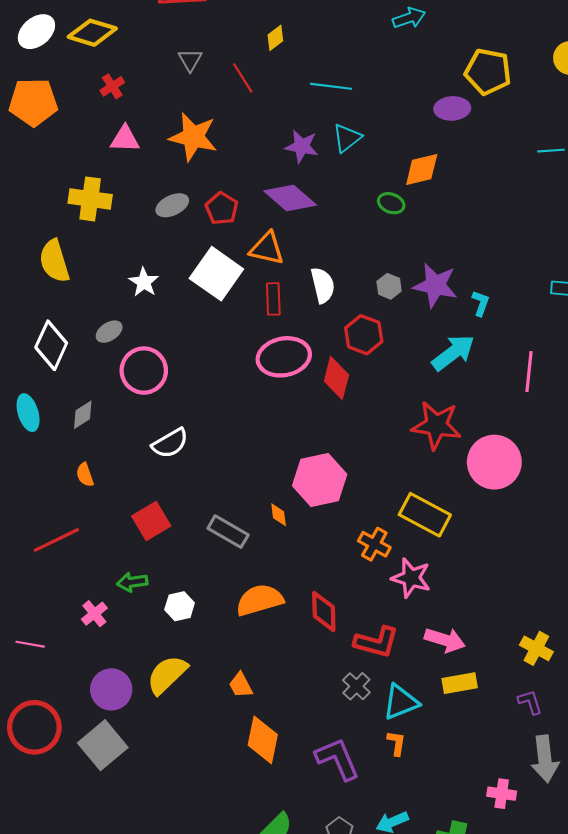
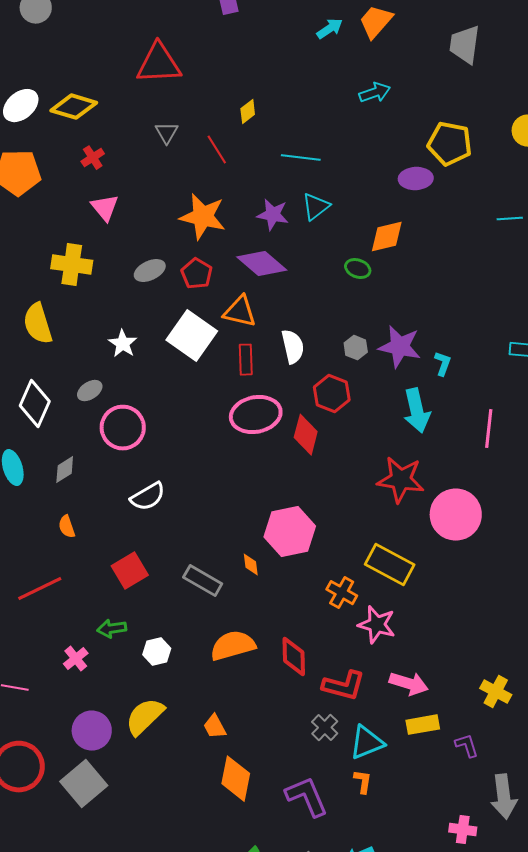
orange star: (193, 137) -> (203, 217), moved
pink triangle: (125, 139) -> (105, 208), turned 48
cyan arrow: (453, 353) -> (417, 411), turned 114
purple L-shape: (530, 702) -> (467, 746), moved

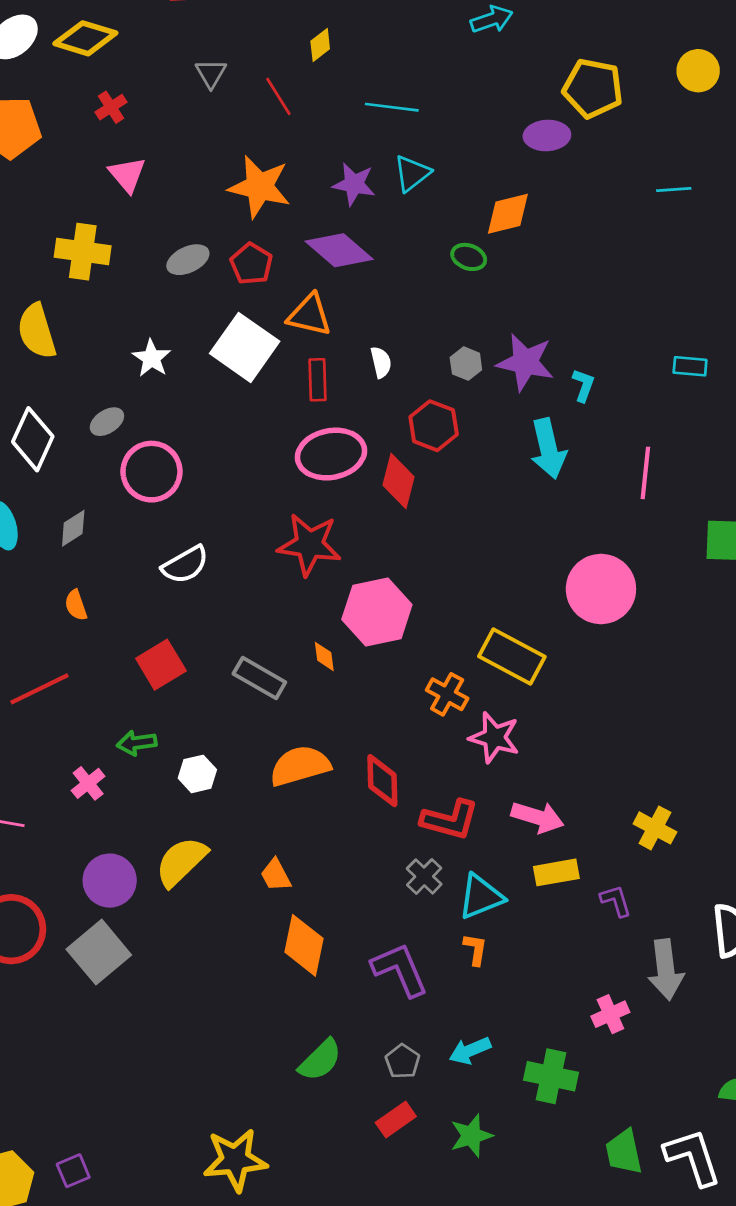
white semicircle: (293, 347) -> (381, 362), size x0.7
red star: (401, 480) -> (309, 544), moved
pink cross: (463, 830) -> (610, 1014), turned -32

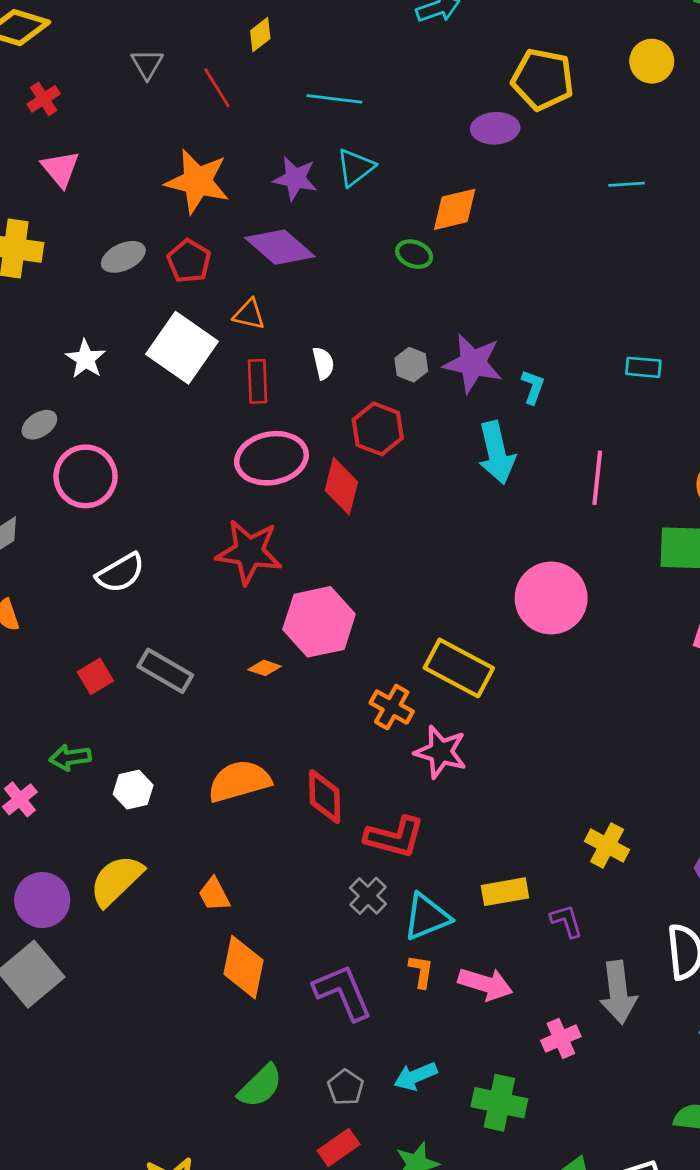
orange triangle: (309, 315) -> (249, 314), size x0.7
orange diamond: (324, 656) -> (264, 668), turned -64
red square: (161, 665) -> (95, 676), size x0.7
gray rectangle: (259, 678) -> (165, 671), moved
pink arrow: (538, 817) -> (485, 984), moved

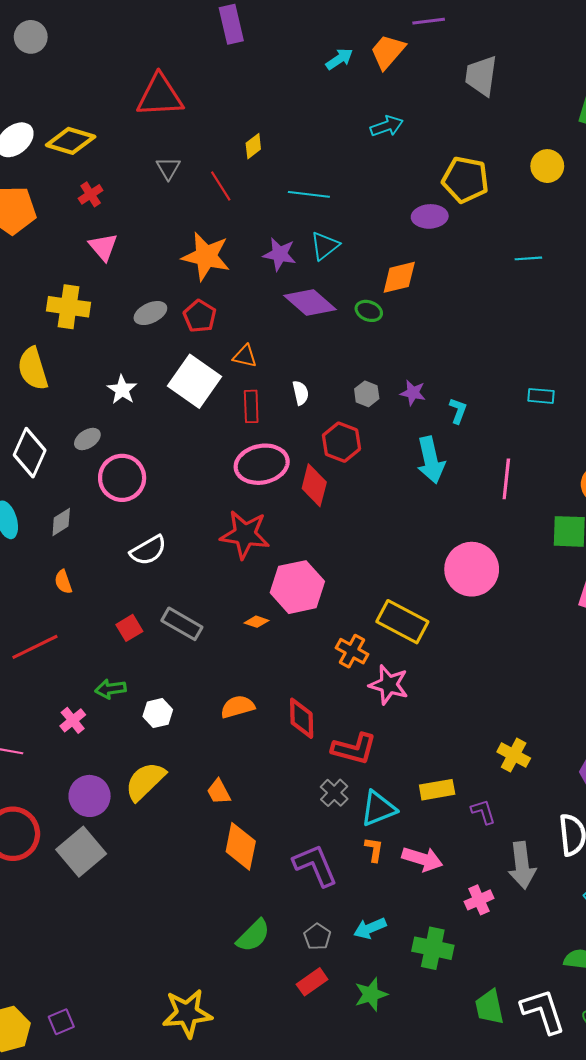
purple diamond: (280, 247) -> (310, 303), moved
purple star: (473, 363) -> (413, 393), size x0.6
orange semicircle: (239, 781) -> (238, 707), size x0.7

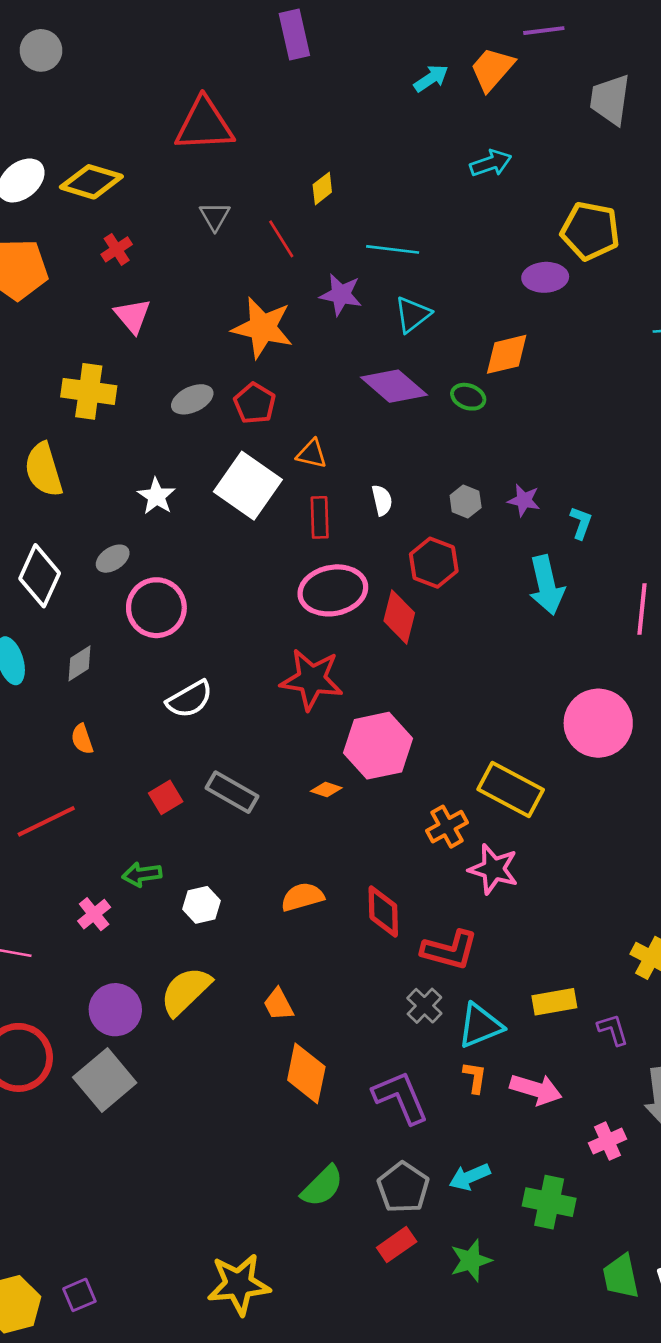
purple star: (280, 254) -> (341, 295), moved
orange cross: (352, 651) -> (447, 827), turned 32
gray pentagon: (317, 937) -> (403, 1187), size x1.5

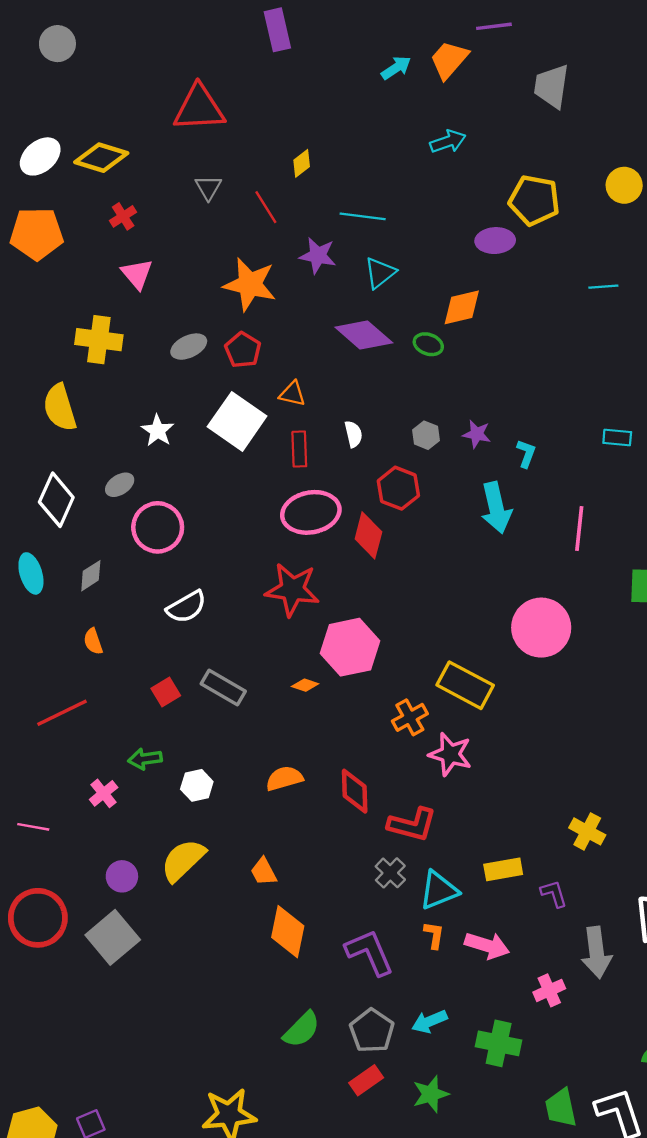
purple circle: (115, 1010) -> (122, 876), size x0.7

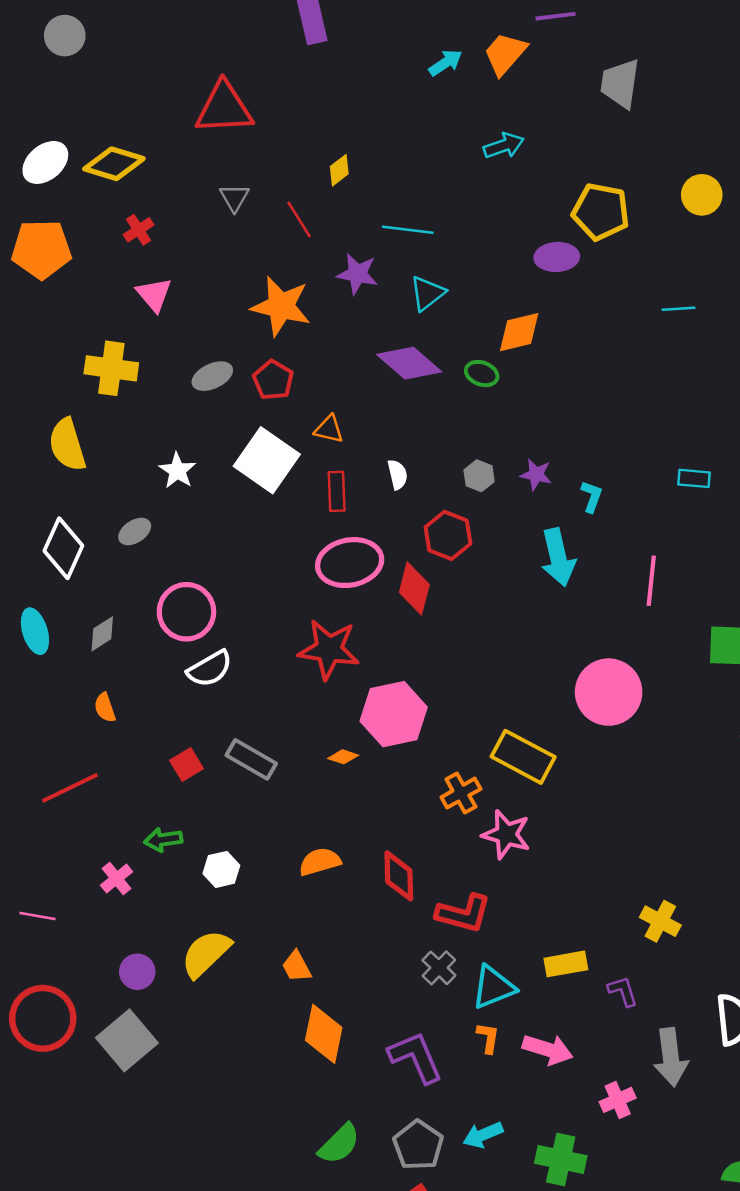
pink circle: (158, 527) -> (186, 612), moved

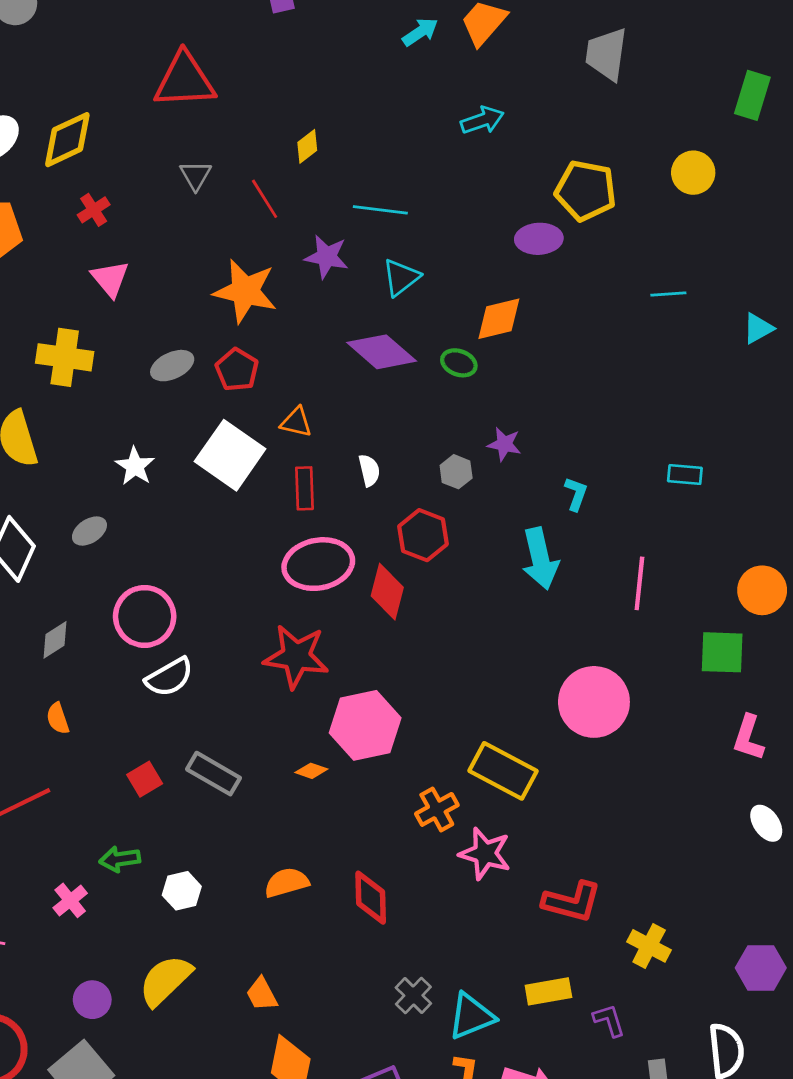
yellow diamond: (114, 164) -> (67, 140), turned -42
purple star: (536, 475) -> (504, 444), moved
red L-shape: (464, 913) -> (572, 902), moved

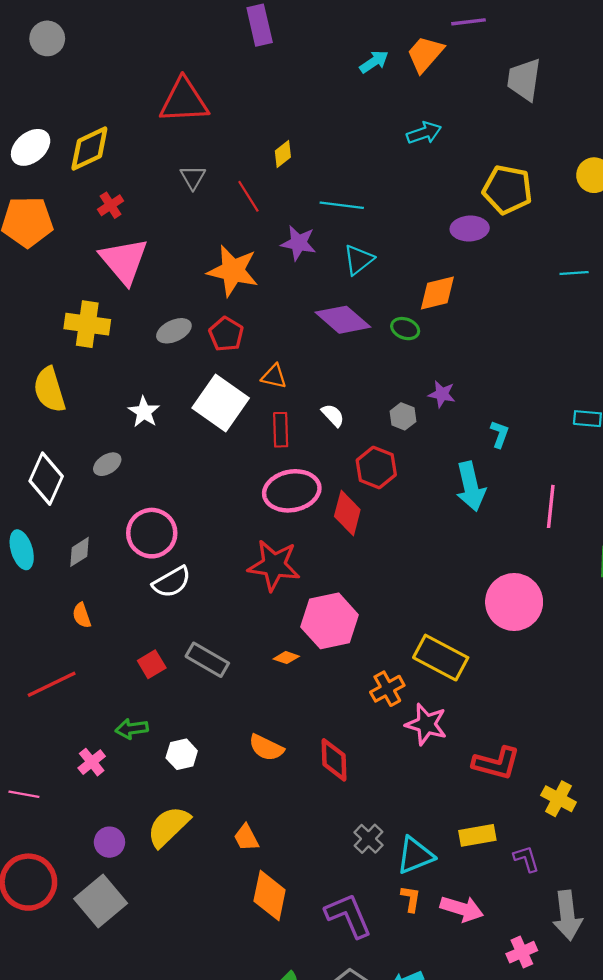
pink triangle: (110, 279) -> (124, 261), size x1.6
white semicircle: (369, 470) -> (333, 415), turned -30
orange semicircle: (287, 883) -> (266, 748), turned -138

